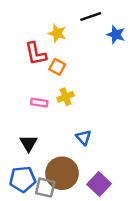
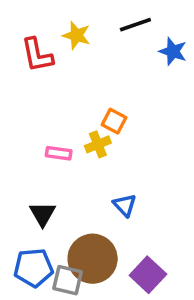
yellow star: (57, 33) -> (76, 35), moved
red L-shape: (36, 54) -> (37, 55), moved
orange square: (57, 67) -> (114, 121), moved

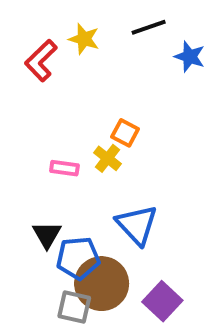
red L-shape: (37, 55) -> (41, 60), turned 57
yellow cross: (98, 144) -> (107, 158), turned -30
blue triangle: (125, 205) -> (137, 225), size x1.6
blue pentagon: (34, 268) -> (78, 258), moved

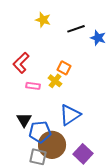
black line: (149, 27) -> (76, 29), moved
blue star: (190, 57) -> (98, 38), moved
red L-shape: (41, 60) -> (21, 63), moved
blue triangle: (137, 225) -> (70, 115), turned 40

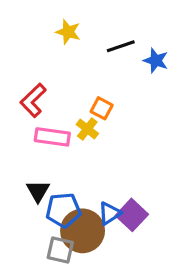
pink rectangle: (33, 86) -> (52, 137), size x1.5
blue triangle: (70, 115) -> (110, 213), moved, size x0.7
purple square: (83, 154) -> (132, 215), moved

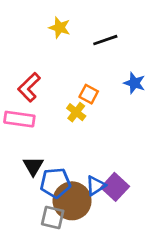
blue star: (156, 61) -> (134, 83), moved
pink rectangle: (52, 137) -> (19, 119), moved

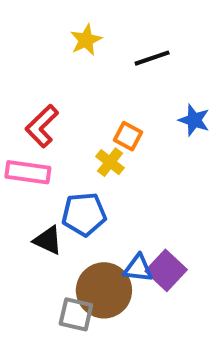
yellow star: (60, 28) -> (86, 40), turned 30
black triangle: (33, 166) -> (48, 240), turned -35
blue pentagon: (55, 183) -> (84, 214), moved
blue triangle: (96, 186) -> (138, 268), turned 40

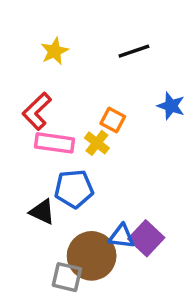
yellow star: (86, 40) -> (55, 51), moved
pink rectangle: (28, 172) -> (55, 143), moved

